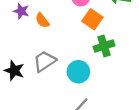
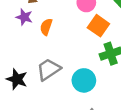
orange semicircle: (42, 20) -> (46, 27), turned 56

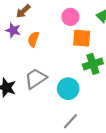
orange square: (98, 26) -> (82, 38), turned -30

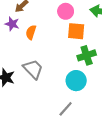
gray trapezoid: (36, 79) -> (33, 69), turned 80
cyan circle: (68, 89) -> (76, 81), moved

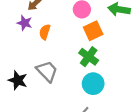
orange square: (76, 31) -> (93, 31), turned -30
green cross: (87, 55) -> (89, 57), moved, turned -36

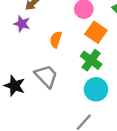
orange square: (93, 31) -> (96, 32), turned -30
orange semicircle: (45, 32) -> (56, 40), moved

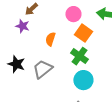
gray trapezoid: (46, 76) -> (42, 69), turned -85
black star: (15, 86) -> (16, 64), moved

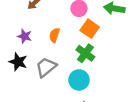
purple star: (22, 26) -> (25, 36), moved
cyan circle: (83, 80) -> (79, 80), moved

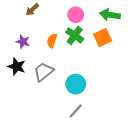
orange square: (90, 29) -> (103, 38), moved, turned 30
green cross: (85, 53) -> (75, 35), moved

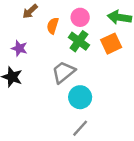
orange semicircle: (52, 41) -> (53, 26), moved
gray trapezoid: (44, 72) -> (63, 72), moved

